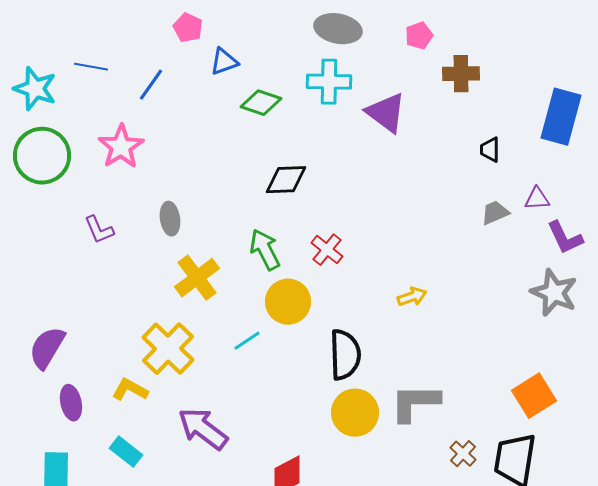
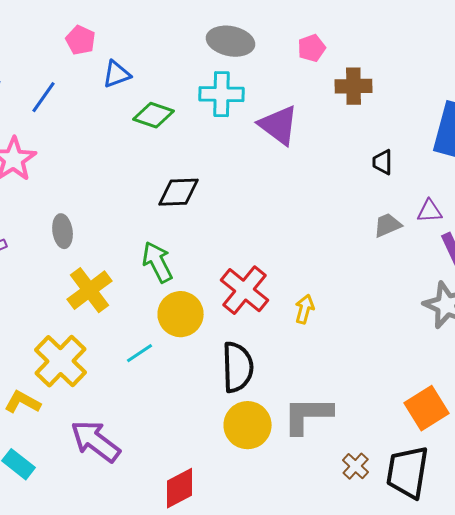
red cross: (327, 250) -> (245, 290), moved, size x1.5
yellow arrow: (412, 297) -> (305, 309), turned -56

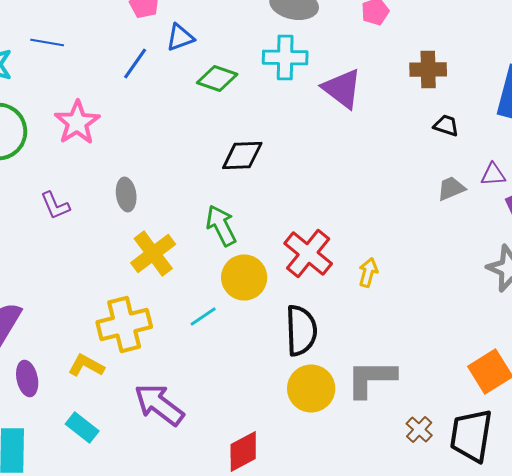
brown cross: (354, 86) -> (428, 70), moved
blue line: (44, 97) -> (135, 64), moved
black trapezoid: (383, 162) -> (446, 126), turned 108
yellow cross: (61, 361) -> (124, 324), turned 32

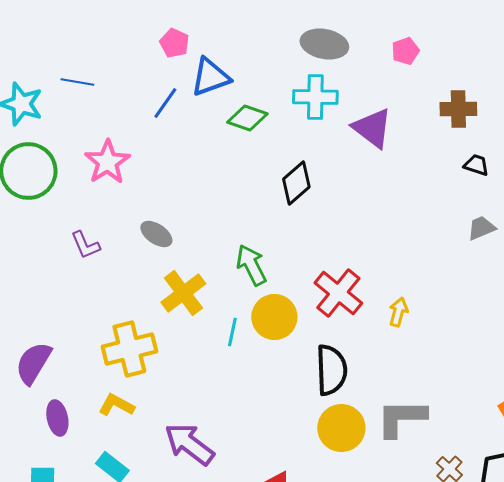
blue triangle: (180, 38) -> (210, 77), size x1.4
black diamond: (242, 156) -> (296, 183), moved, turned -39
gray ellipse: (126, 194) -> (156, 234), turned -48
cyan line: (203, 316) -> (232, 332), moved, turned -44
yellow cross: (124, 324) -> (129, 349), moved

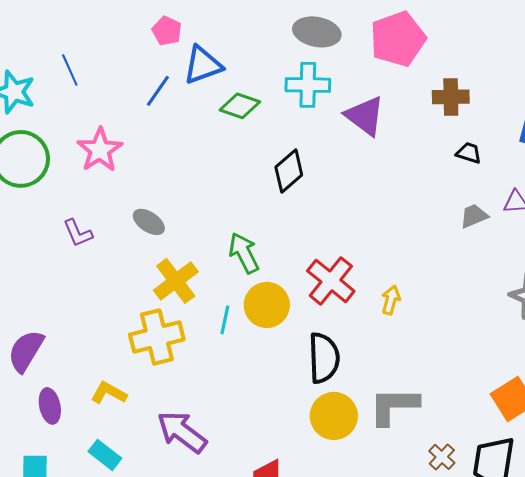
pink pentagon: (405, 51) -> (398, 39), size x2.0
blue line: (77, 82) -> (70, 70), turned 56
yellow cross: (129, 349) -> (157, 337), moved

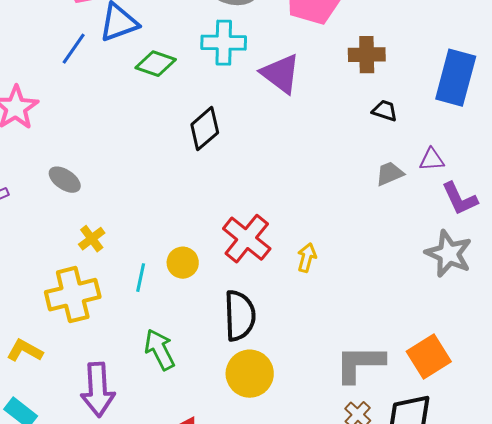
green arrow: (244, 253) -> (160, 350), moved
yellow cross: (176, 281) -> (92, 239), size x0.6
yellow circle: (267, 305) -> (183, 263), size x0.7
gray L-shape: (394, 406) -> (360, 364), moved
purple arrow: (182, 432) -> (98, 390), turned -130

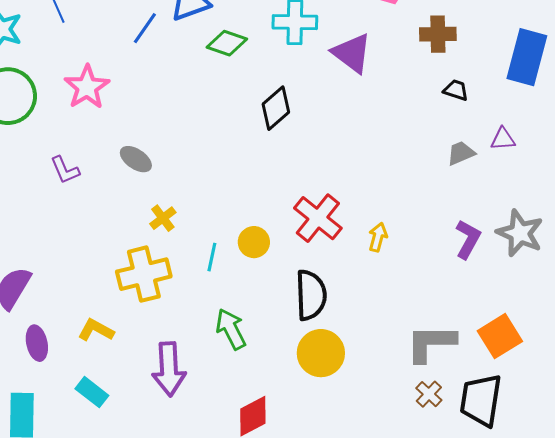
purple L-shape: (460, 199) -> (468, 239), moved, turned -126

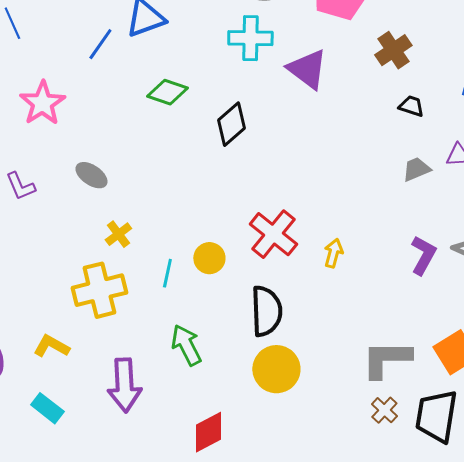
brown cross: (438, 34) -> (393, 50), turned -33
green diamond: (227, 43) -> (167, 92), moved

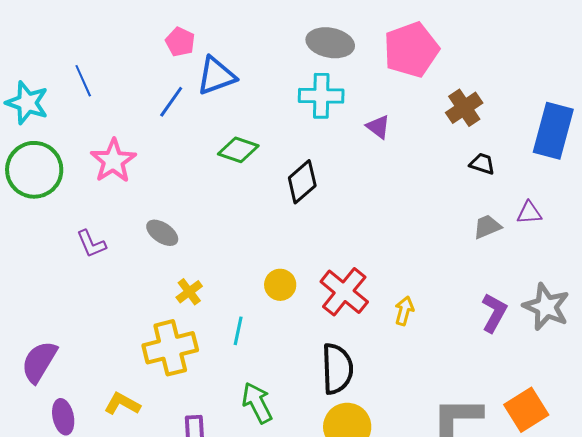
purple triangle: (307, 69) -> (378, 127), size x0.6
yellow circle: (209, 258) -> (280, 285), moved

